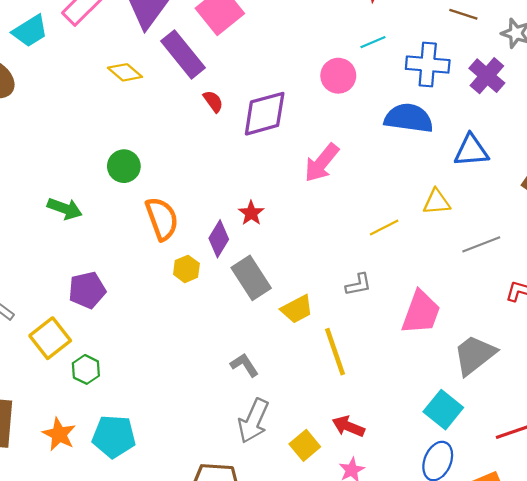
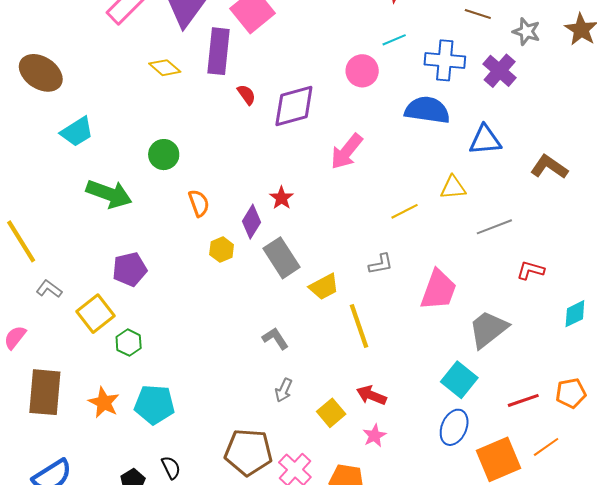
cyan trapezoid: (30, 31) -> (77, 132), moved
purple rectangle: (183, 54) -> (218, 51), turned 45
green arrow: (65, 209) -> (109, 194), size x1.4
orange semicircle: (162, 219) -> (199, 203), size x0.7
gray arrow: (253, 421) -> (284, 390), size x0.6

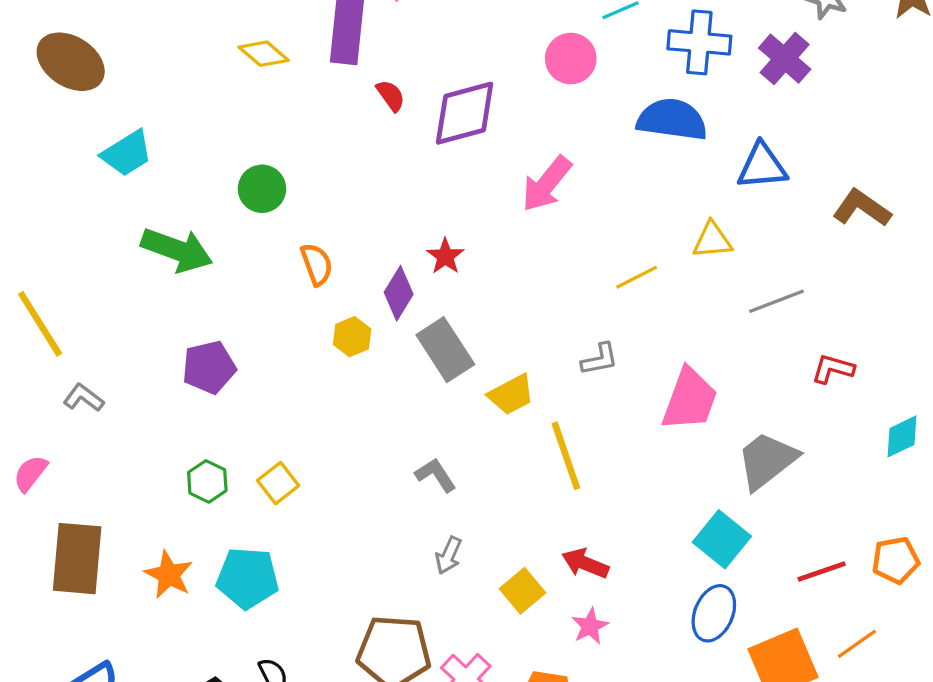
yellow square: (96, 314) -> (278, 483), moved, size x0.7

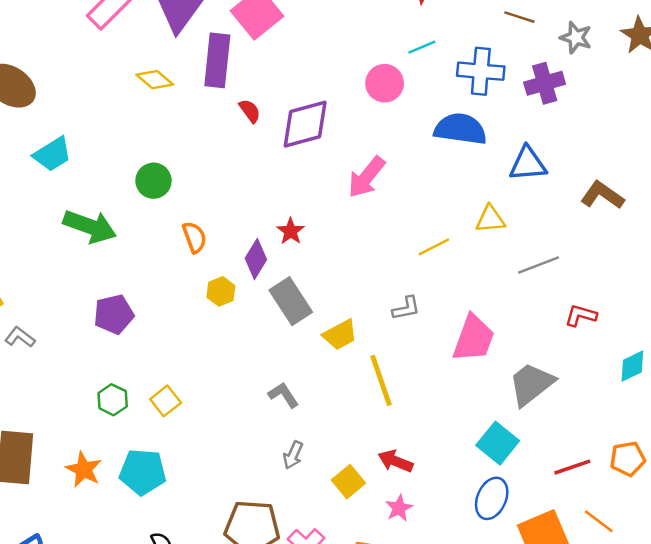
purple cross: (785, 59) -> (545, 83), turned 33
orange line: (857, 644) -> (599, 521), turned 72

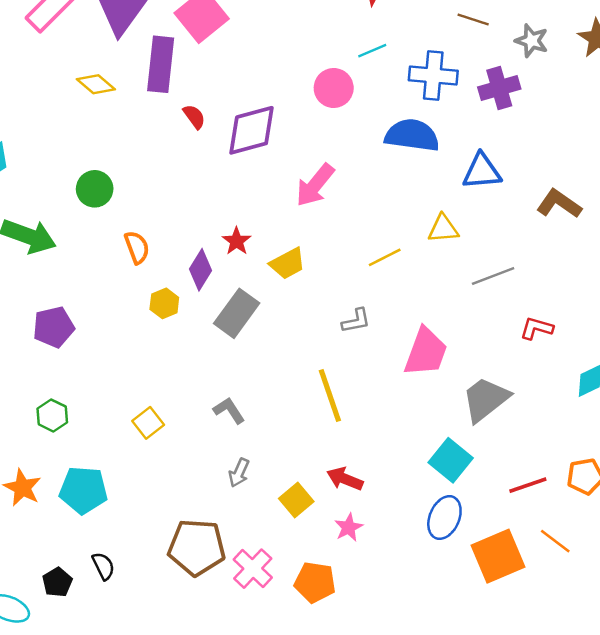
gray rectangle: (291, 301) -> (237, 313), turned 69
yellow trapezoid: (340, 335) -> (288, 264), moved
yellow square: (166, 401) -> (148, 423), moved

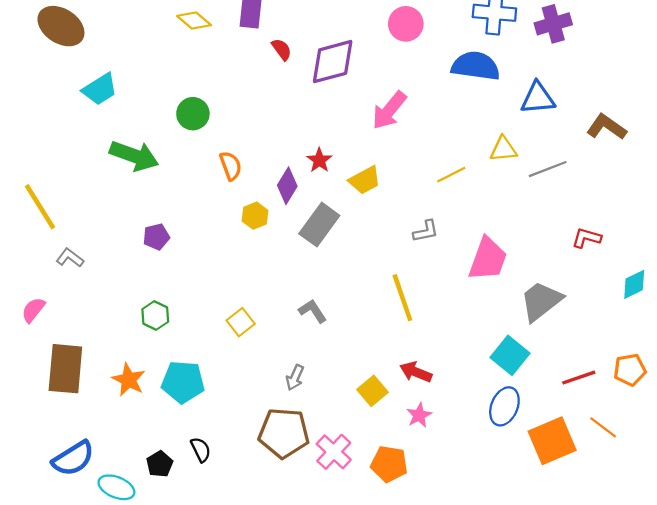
gray line: (493, 276) -> (548, 169), moved
purple pentagon: (54, 327) -> (156, 237), size x0.7
gray arrow: (239, 473) -> (295, 378), moved

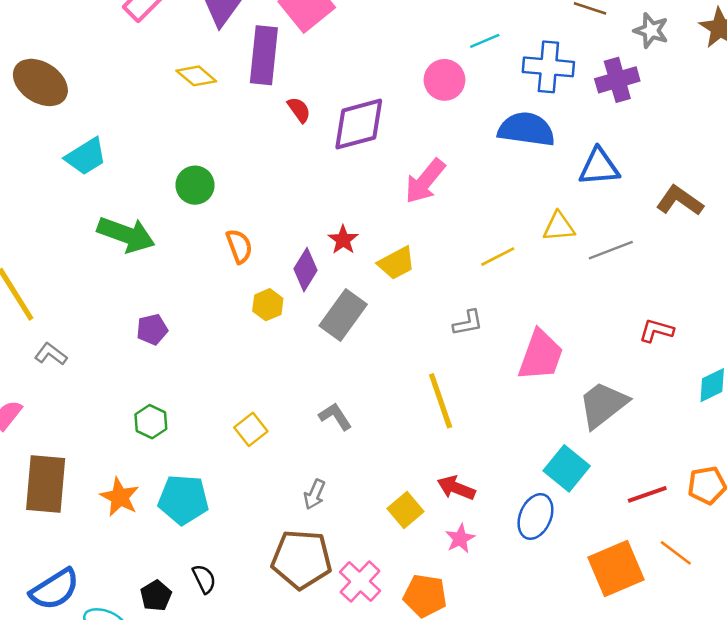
blue ellipse: (504, 406) -> (535, 516), moved

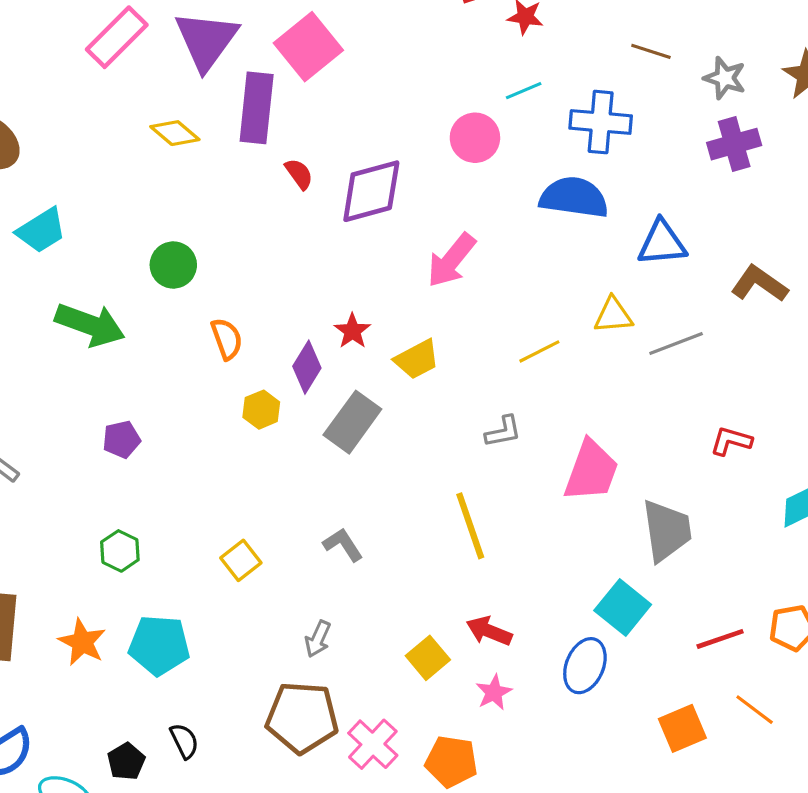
purple cross: (617, 80) -> (734, 144), moved
gray trapezoid: (603, 405) -> (667, 531), turned 120
orange square: (616, 568) -> (682, 728), size x0.7

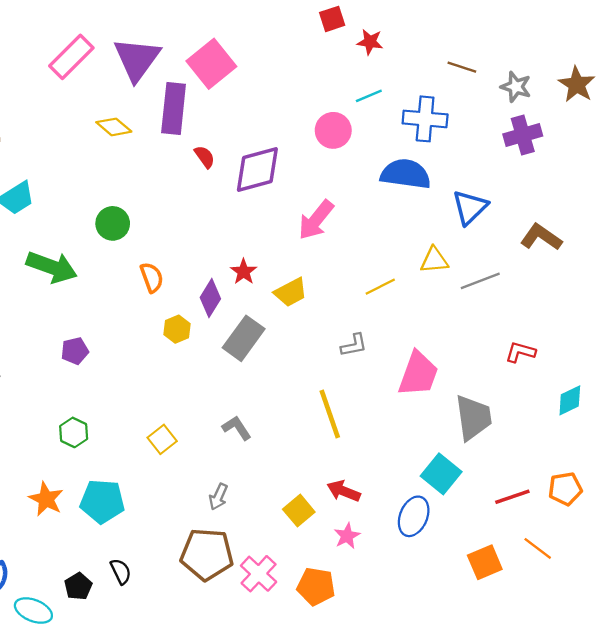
blue triangle: (662, 243) -> (470, 207), turned -39

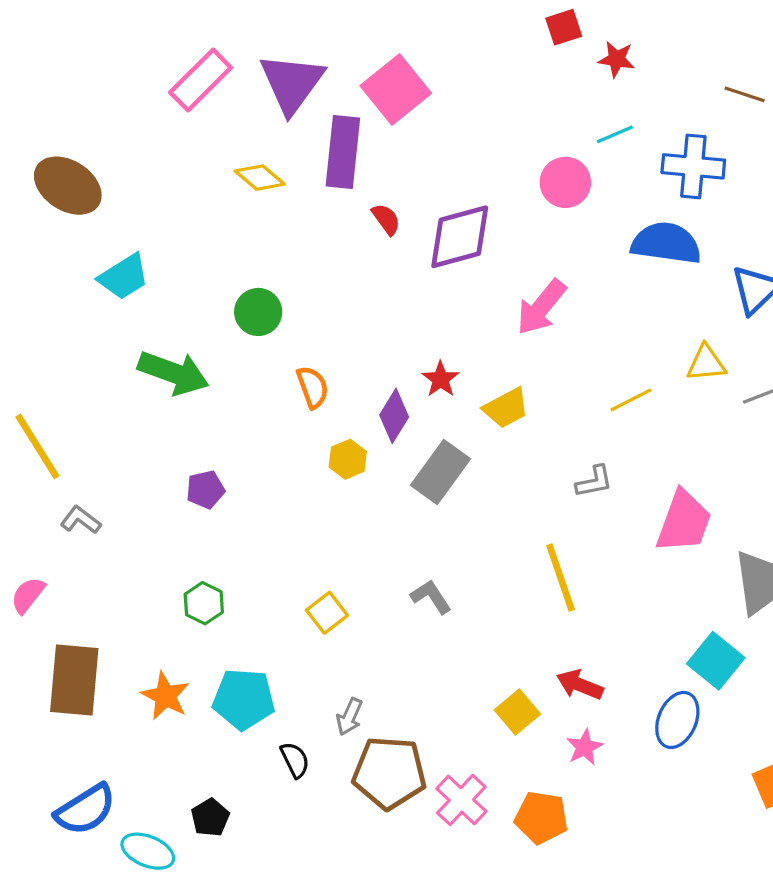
gray arrow: (218, 497) -> (349, 717), moved
black semicircle: (121, 571) -> (295, 760), moved

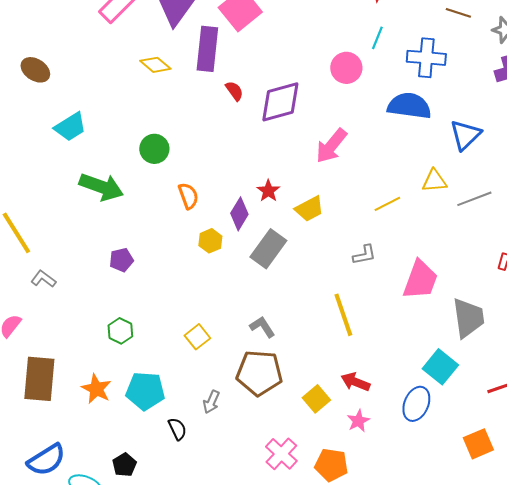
cyan line: (615, 134) -> (377, 38), turned -45
brown ellipse: (68, 186) -> (35, 70), size x0.7
brown pentagon: (389, 773) -> (259, 373), moved

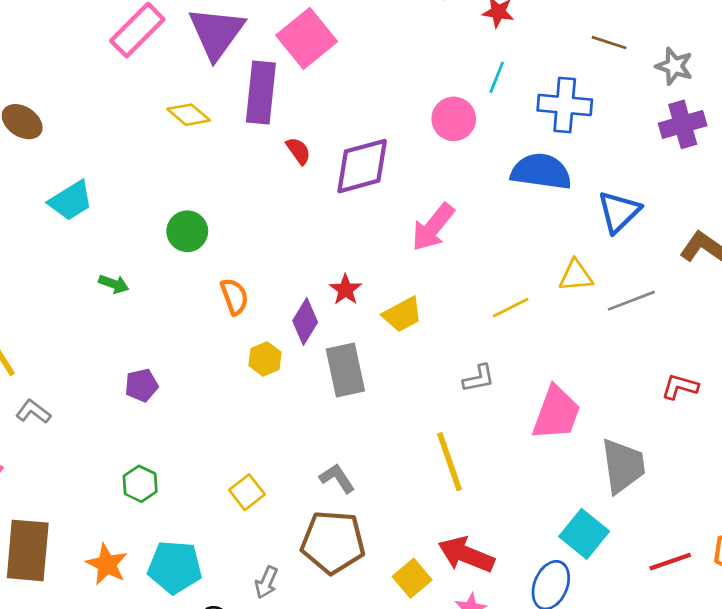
green arrow: (101, 187) -> (114, 284), size x0.5
gray rectangle: (268, 249) -> (345, 370), turned -48
red arrow: (355, 382) -> (466, 555), size x1.4

